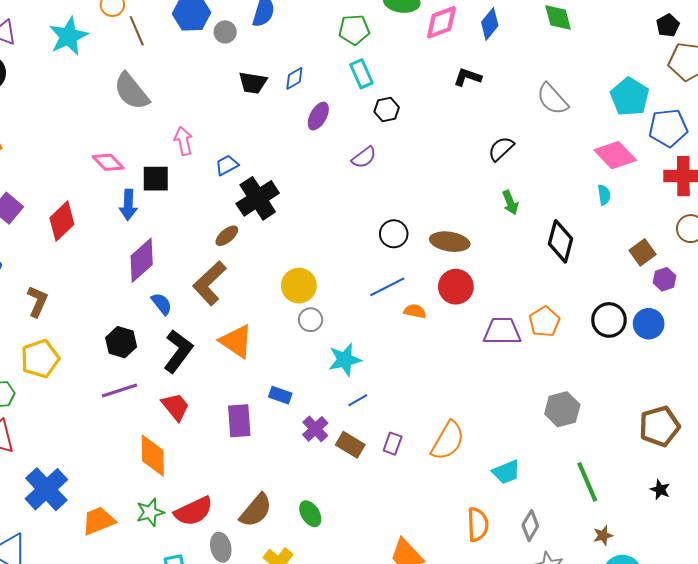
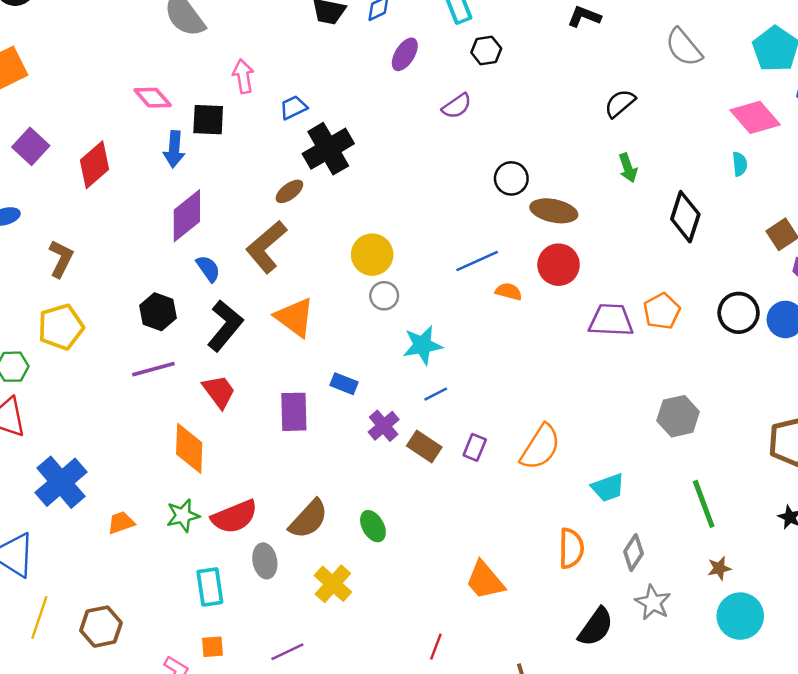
black circle: (394, 234) -> (511, 178), moved
orange trapezoid: (98, 521) -> (121, 523), size x0.7

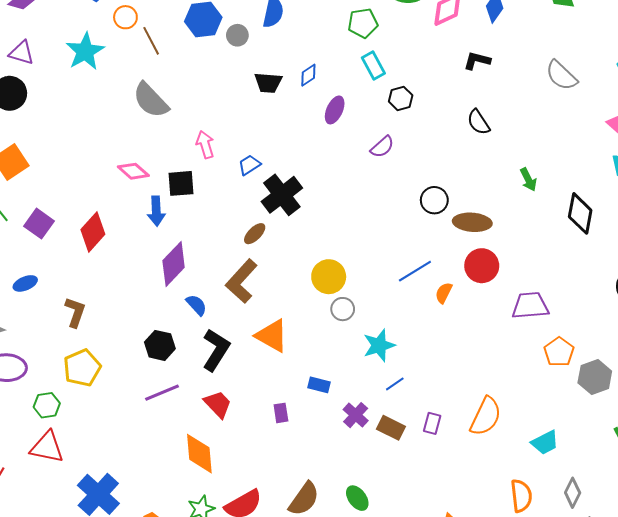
black semicircle: (620, 103) -> (479, 122), moved, turned -76
orange semicircle: (509, 292) -> (444, 293), turned -70
orange pentagon: (662, 311) -> (559, 352), moved
purple rectangle: (294, 412) -> (281, 413), size x0.6

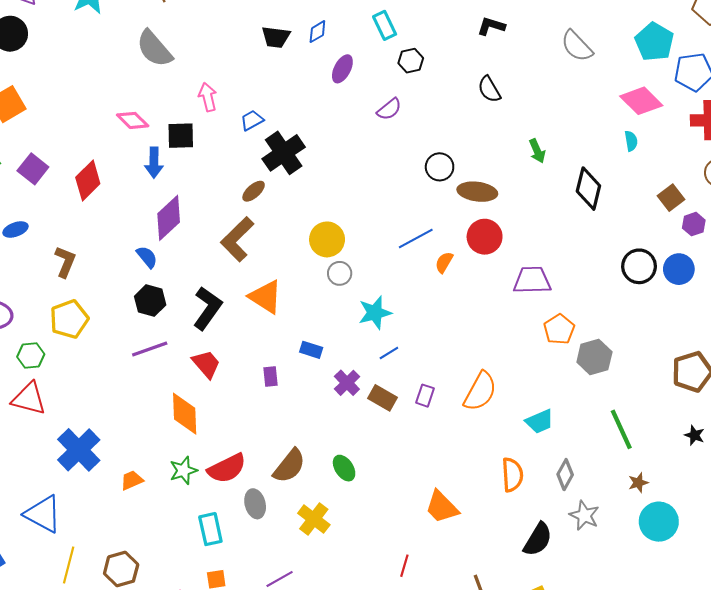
blue semicircle: (196, 305) -> (147, 257), moved

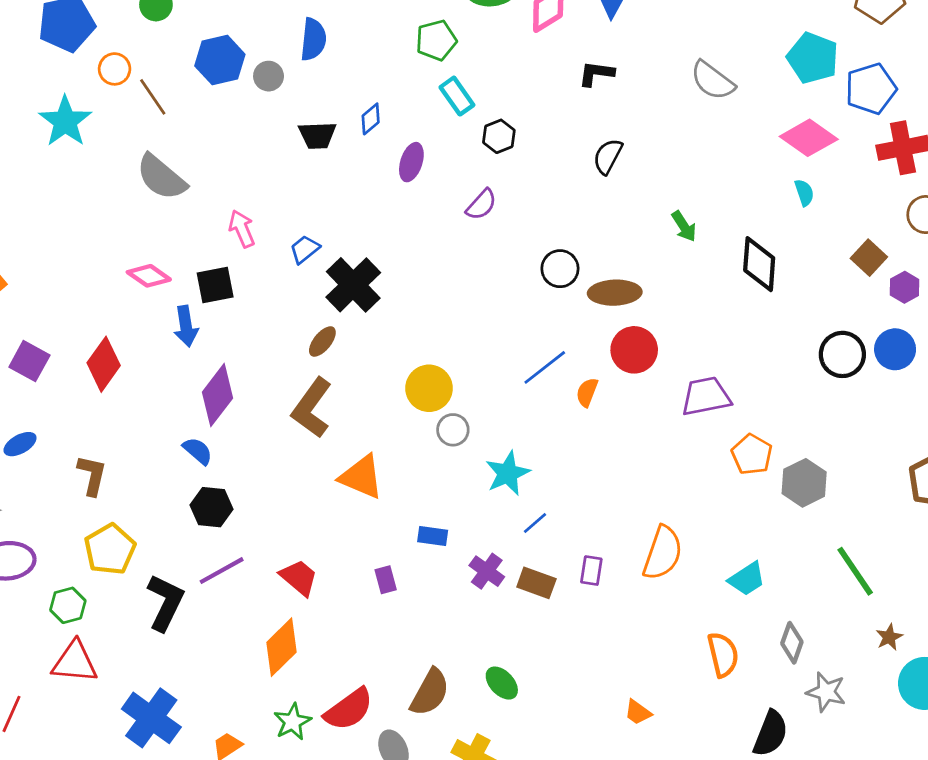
black semicircle: (489, 89) -> (608, 156), turned 68
black L-shape: (207, 308) -> (165, 603), moved
orange diamond: (185, 414) -> (282, 647), turned 57
orange trapezoid: (442, 507) -> (638, 712), size x0.6

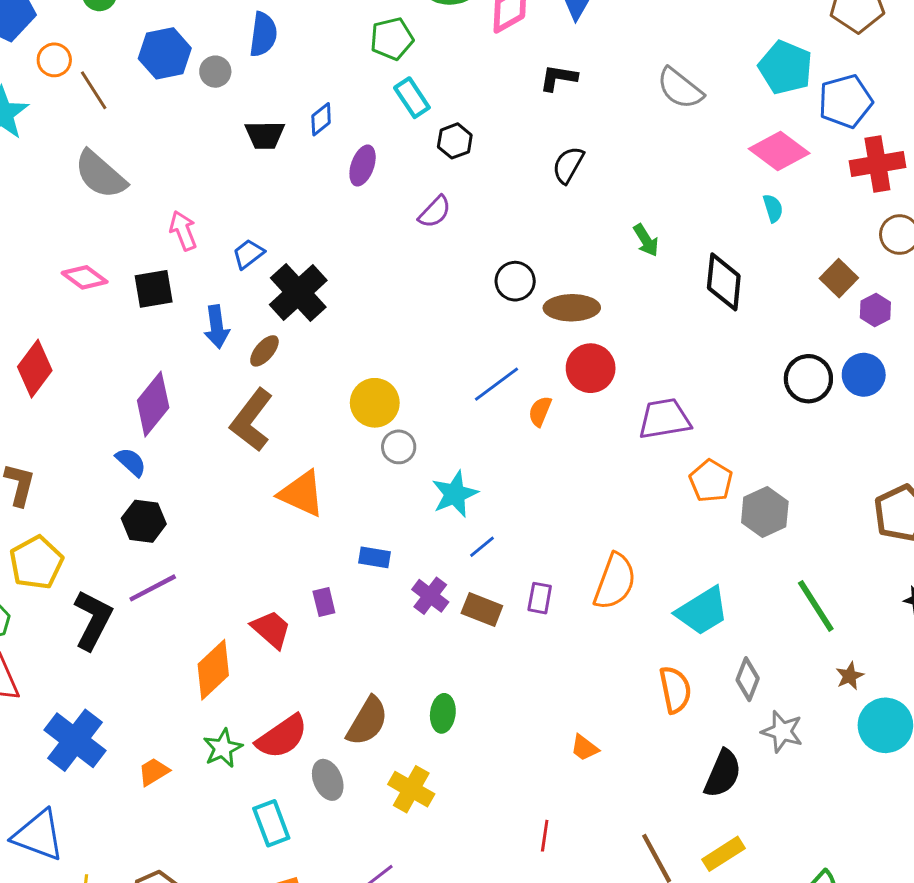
blue arrow: (186, 326) -> (217, 327), moved
red trapezoid: (299, 578) -> (271, 629), moved
cyan trapezoid: (747, 579) -> (702, 611), size x1.4
green ellipse: (502, 683) -> (443, 713), turned 48

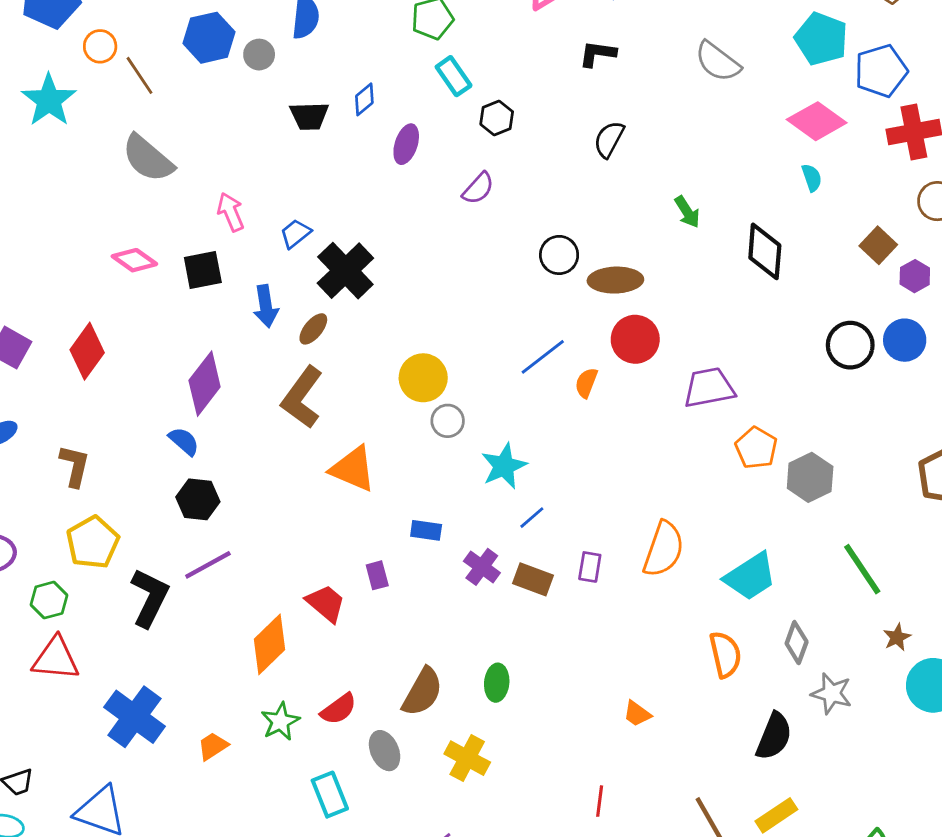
red semicircle: (282, 737) -> (339, 709), size x0.7

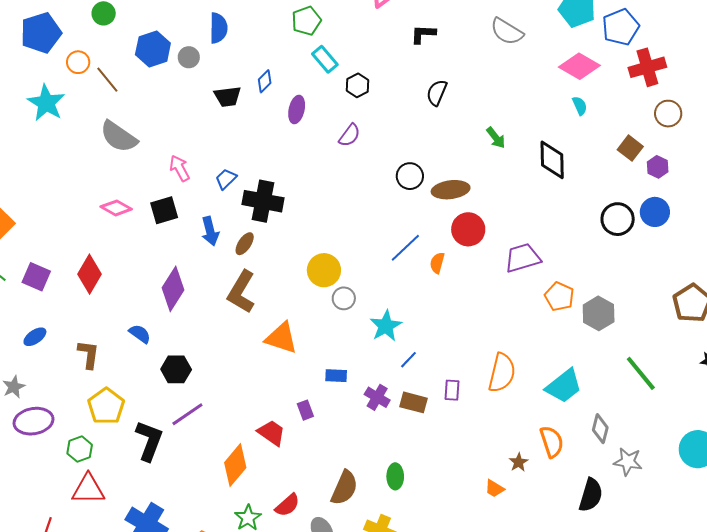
black cross: (345, 271) -> (263, 201), turned -30
blue semicircle: (184, 441) -> (140, 334), moved
brown star: (897, 637) -> (519, 462), moved

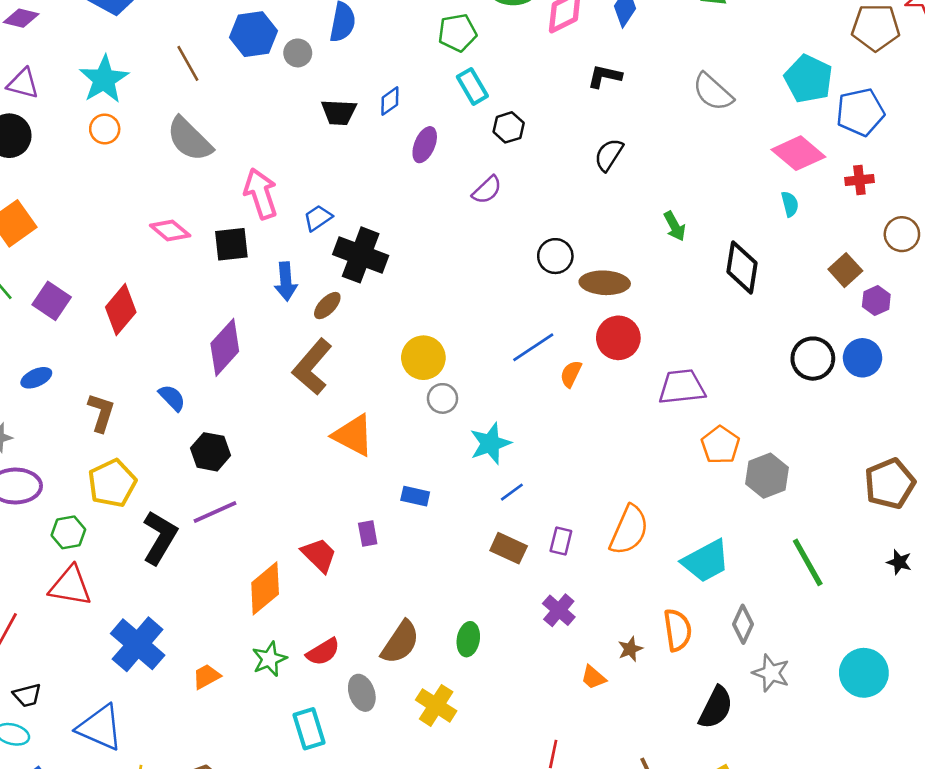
orange circle: (78, 62) -> (105, 129), moved
red cross: (647, 67) -> (859, 180), moved, size x0.6
pink arrow: (180, 168) -> (261, 194), size x1.4
purple cross: (377, 397) -> (559, 610), moved

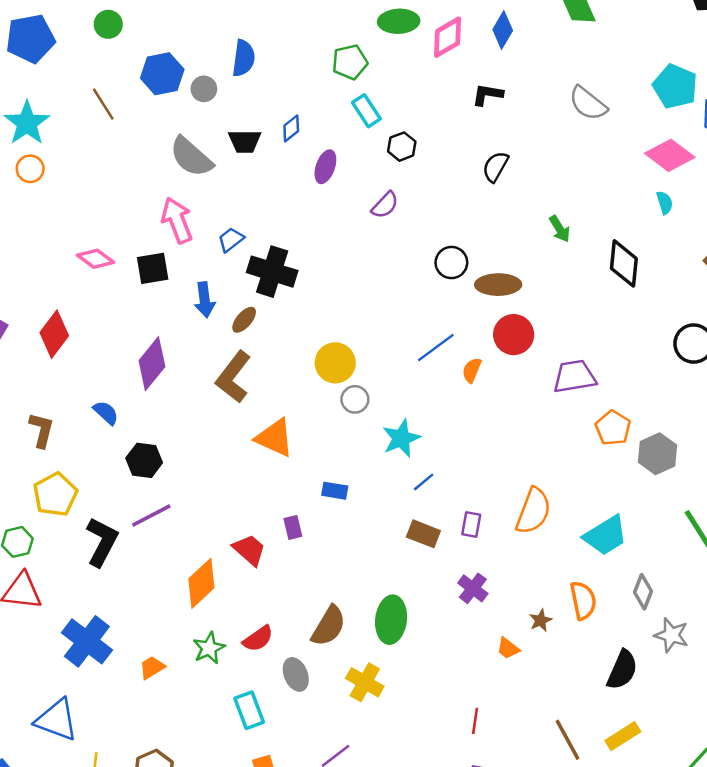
gray semicircle: (190, 139) -> (191, 157), moved
green ellipse: (468, 639) -> (391, 620), size x1.5

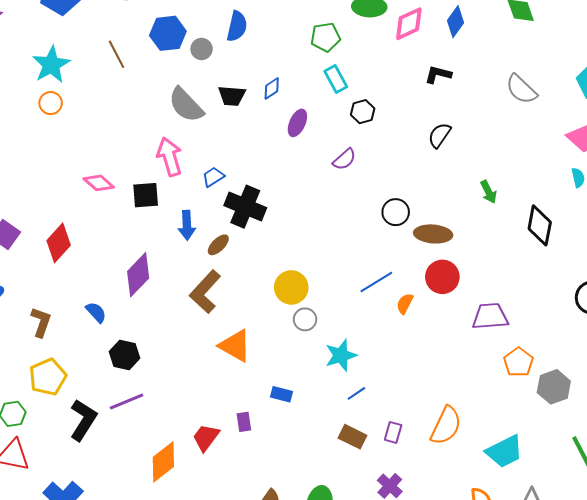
red trapezoid: (249, 550) -> (206, 437), turned -100

